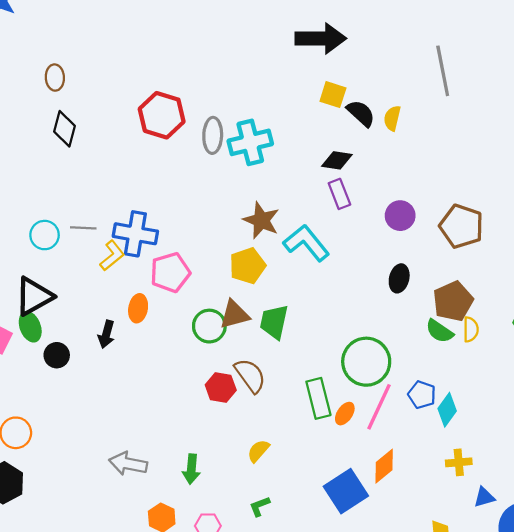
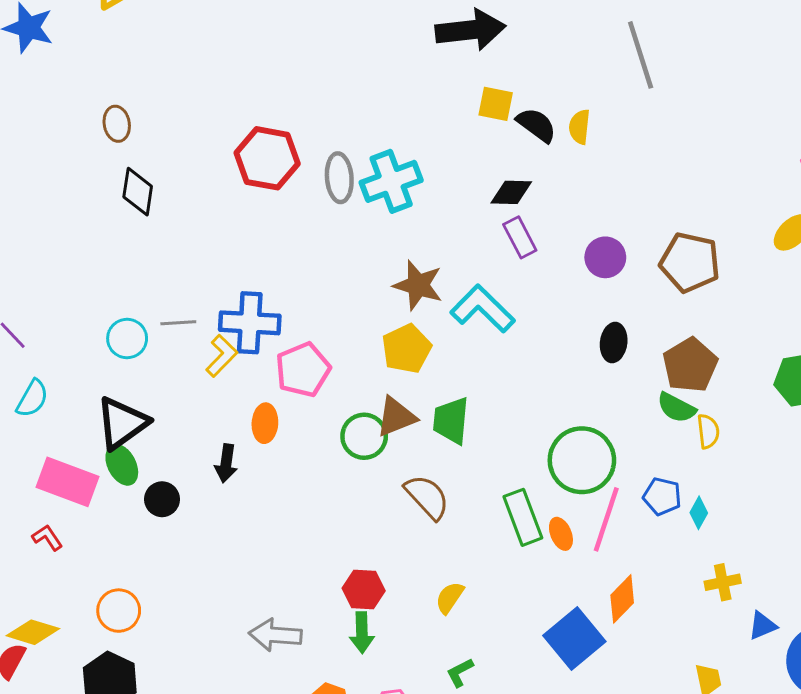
yellow semicircle: (471, 329) -> (708, 431), moved
red hexagon: (221, 388) -> (364, 590), moved
cyan diamond: (447, 410) -> (699, 513), size x0.7
orange ellipse: (345, 414) -> (561, 534), turned -50

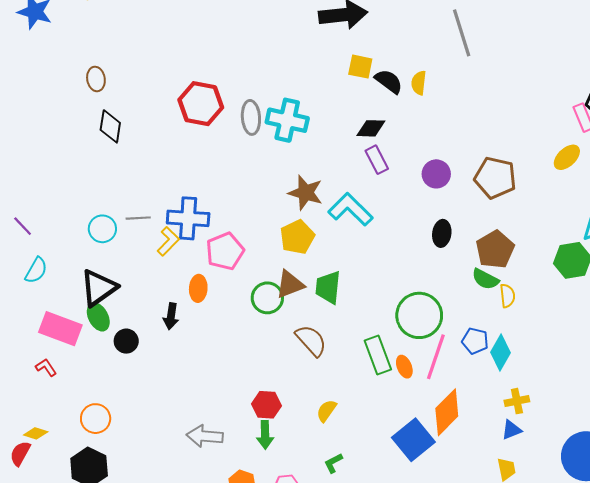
cyan cross: (391, 181) -> (287, 120), turned 33
cyan diamond: (699, 513) -> (501, 352), size x1.6
orange diamond: (622, 599) -> (447, 412), size x1.4
blue triangle: (763, 626) -> (511, 430), moved
yellow diamond: (33, 632) -> (36, 433), size x0.7

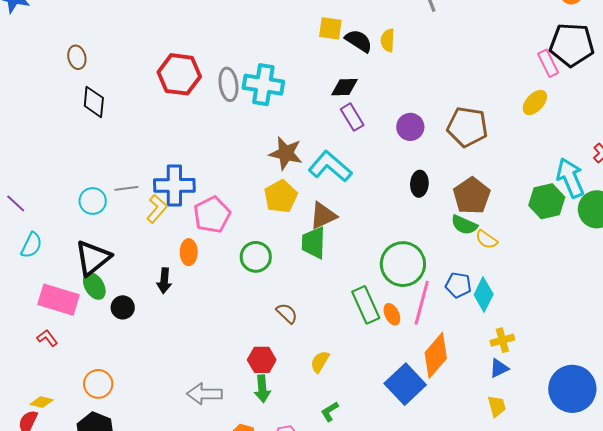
brown triangle: (290, 284) -> (323, 216), moved
yellow semicircle: (507, 296) -> (486, 239), turned 135
brown semicircle: (311, 340) -> (287, 313), moved, size x0.7

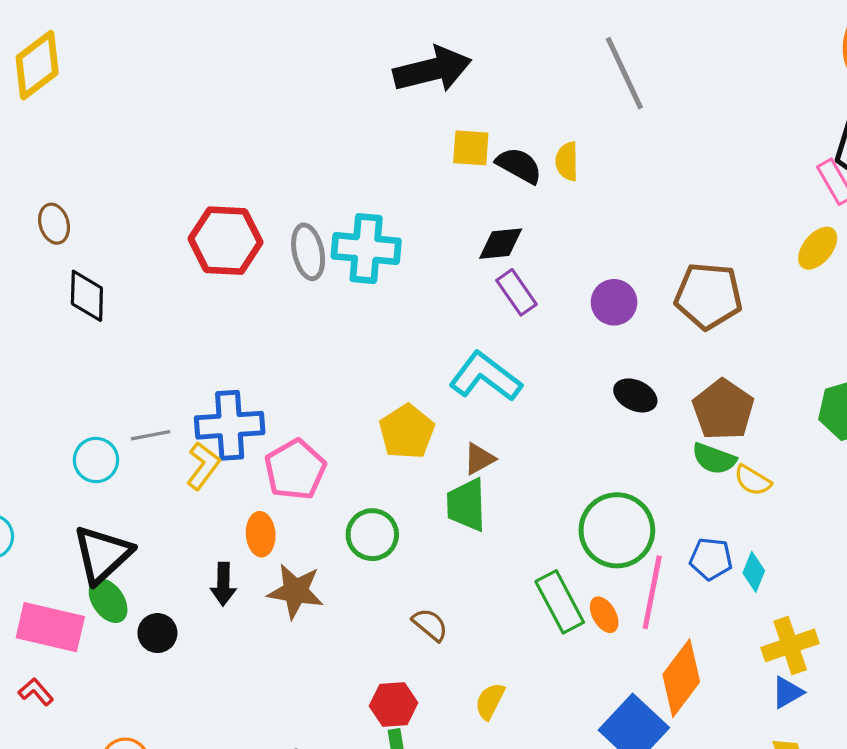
brown star: (286, 153) -> (296, 591), moved
black ellipse: (419, 184) -> (635, 395), turned -65
brown triangle: (323, 216) -> (479, 459), size x0.7
cyan diamond: (484, 295) -> (754, 572), size x0.7
yellow cross: (502, 340) -> (790, 645), size x1.4

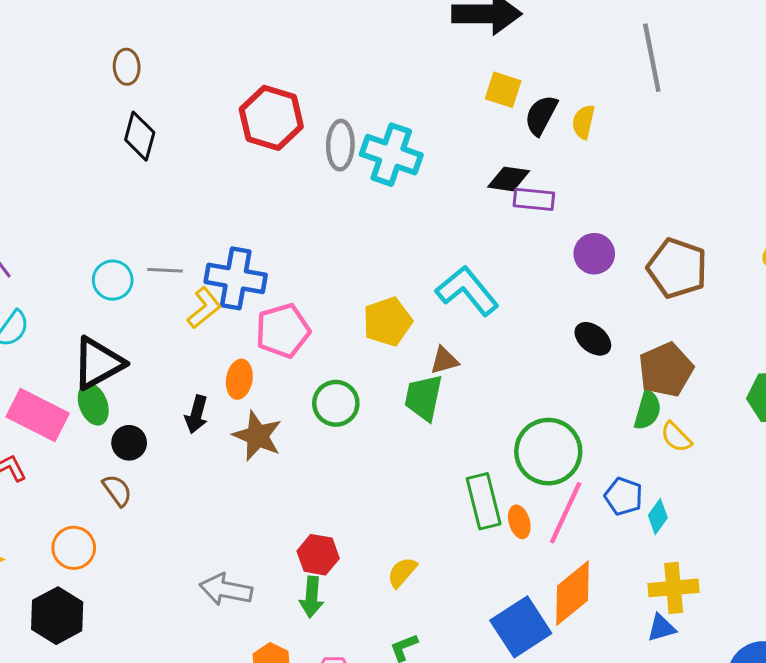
black semicircle: (519, 165) -> (541, 115), turned -105
purple rectangle: (517, 292) -> (534, 199), moved, turned -63
green semicircle: (714, 459) -> (648, 410), turned -108
brown semicircle: (430, 625) -> (117, 490), moved

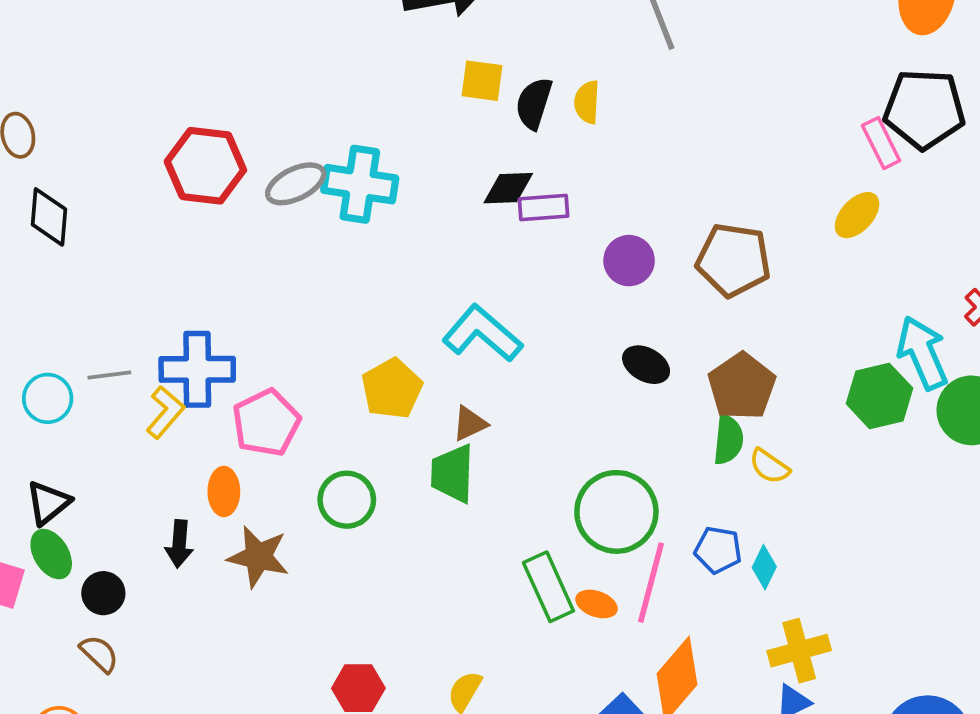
gray ellipse: (340, 145) -> (296, 184), turned 72
black triangle: (98, 363) -> (48, 503), size x0.7
orange ellipse: (519, 522) -> (597, 604), turned -44

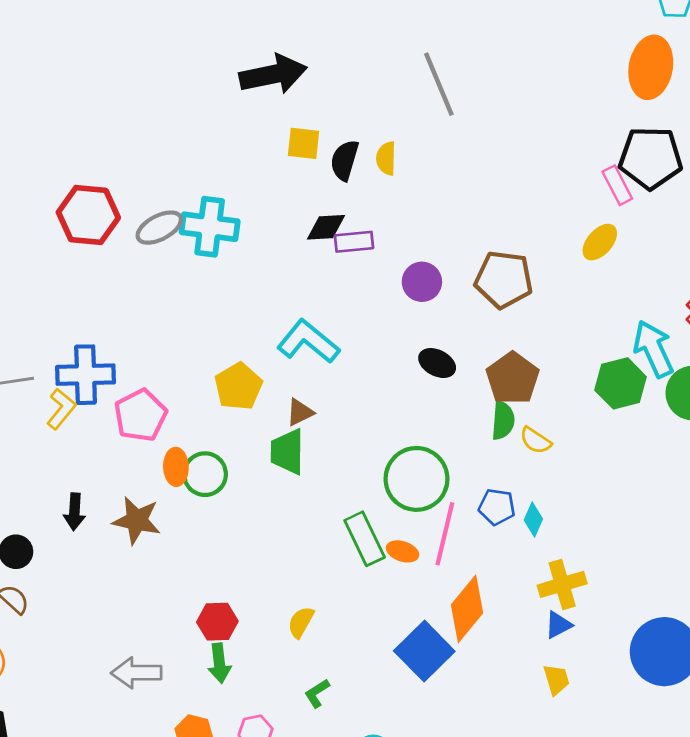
orange ellipse: (224, 491) -> (176, 467), moved

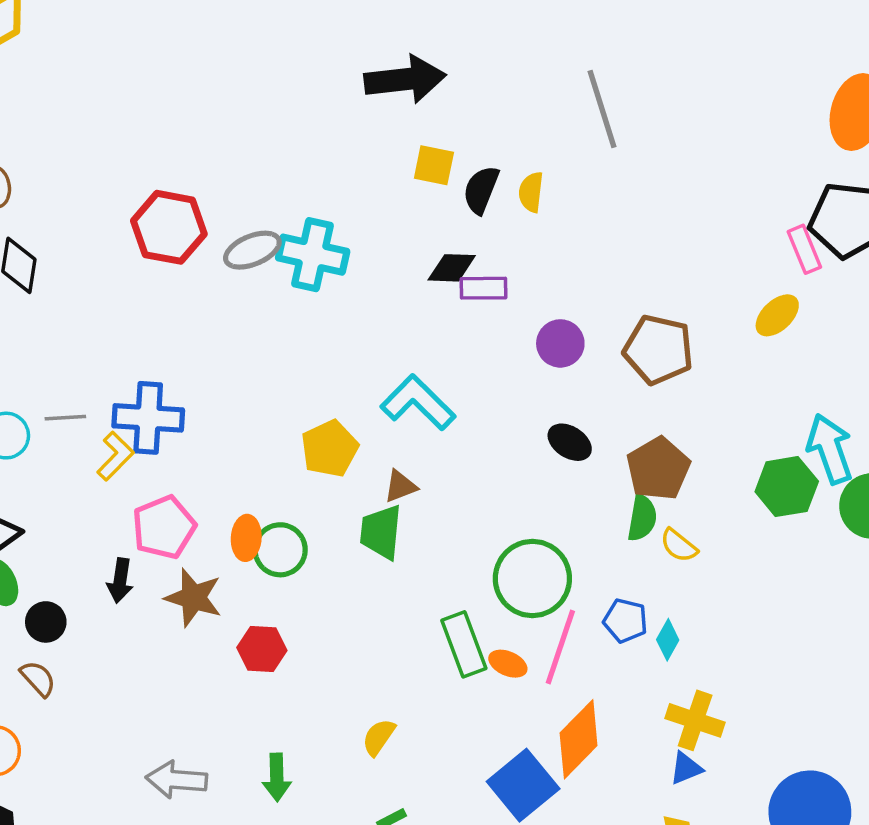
pink pentagon: (141, 415) -> (164, 527), moved
yellow cross: (562, 584) -> (695, 720), turned 30
red hexagon: (217, 622) -> (262, 649), moved

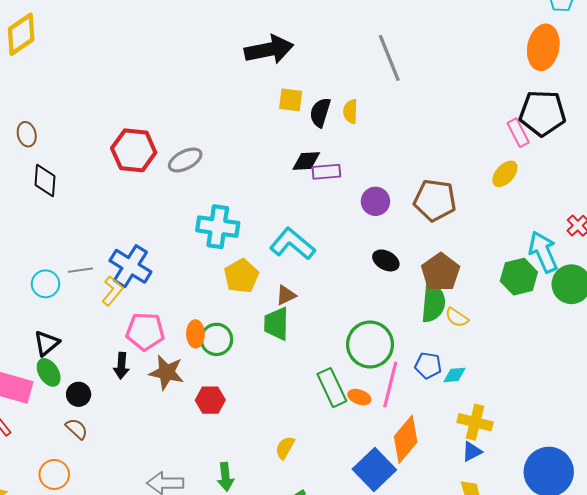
cyan cross: (313, 255) -> (218, 227), moved
blue cross: (148, 418) -> (130, 266), turned 33
green semicircle: (642, 518) -> (433, 303), size x1.4
pink pentagon: (164, 527) -> (145, 331), turned 30
cyan diamond: (668, 640) -> (455, 375), turned 60

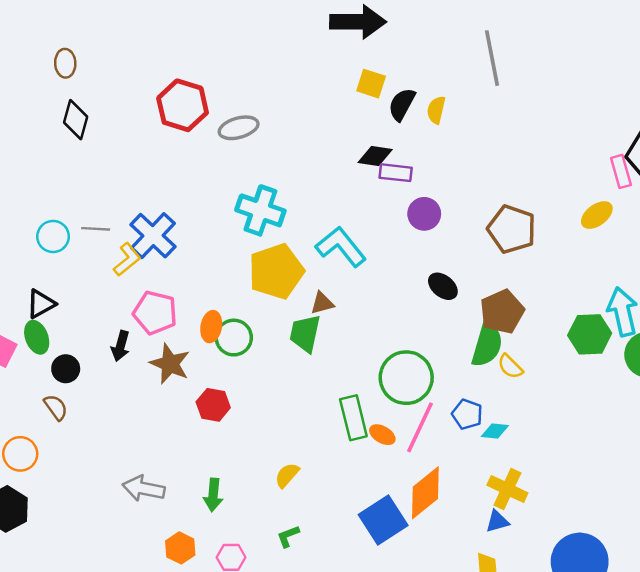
purple circle: (375, 201) -> (424, 214), moved
yellow pentagon: (241, 276) -> (276, 271), size x1.4

